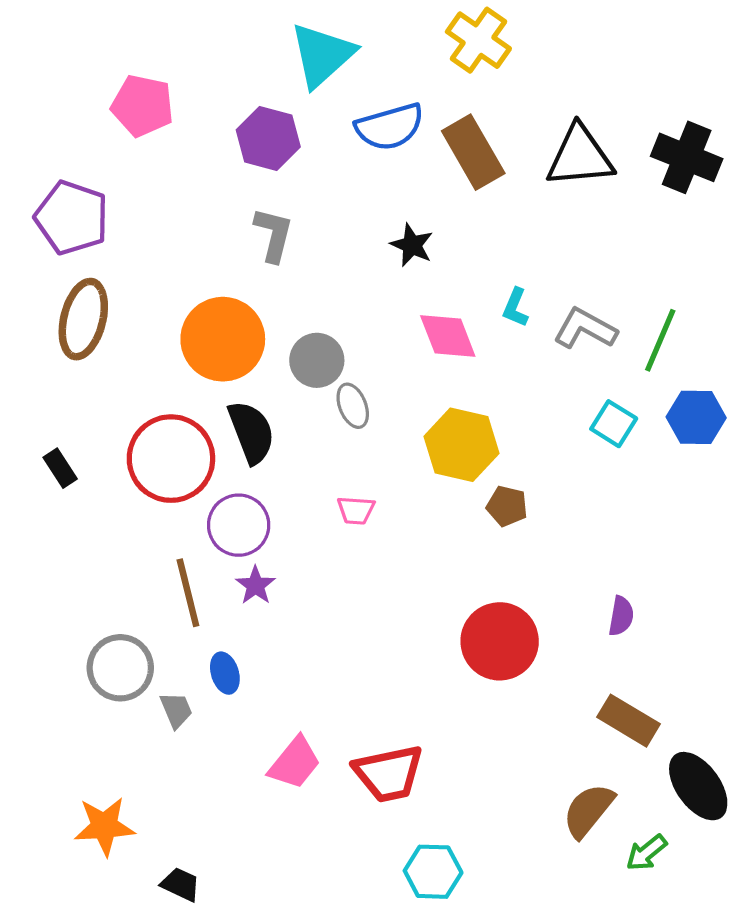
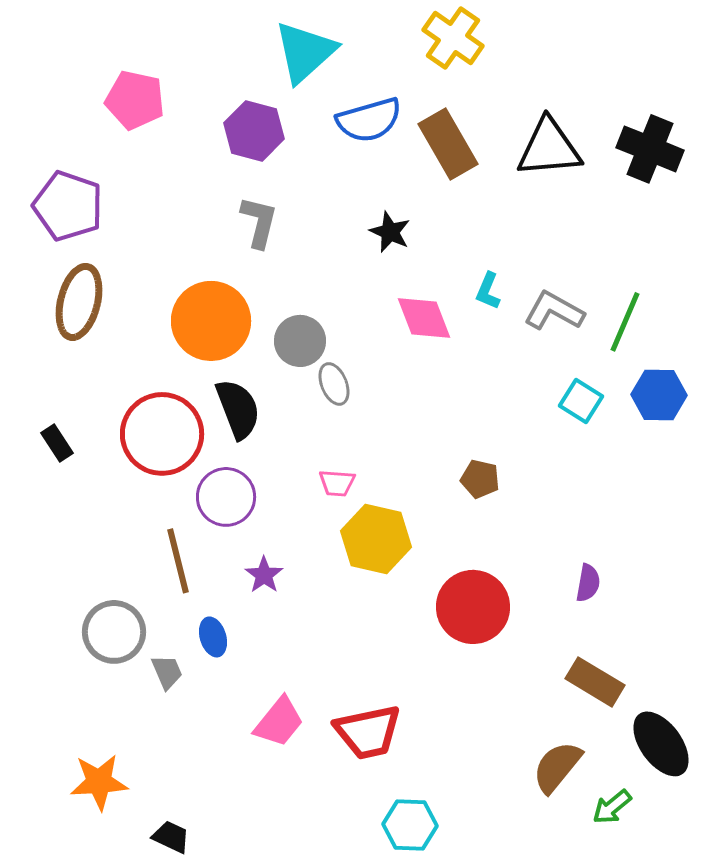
yellow hexagon: (462, 445) -> (376, 539), moved
purple star: (256, 585) -> (264, 575), moved

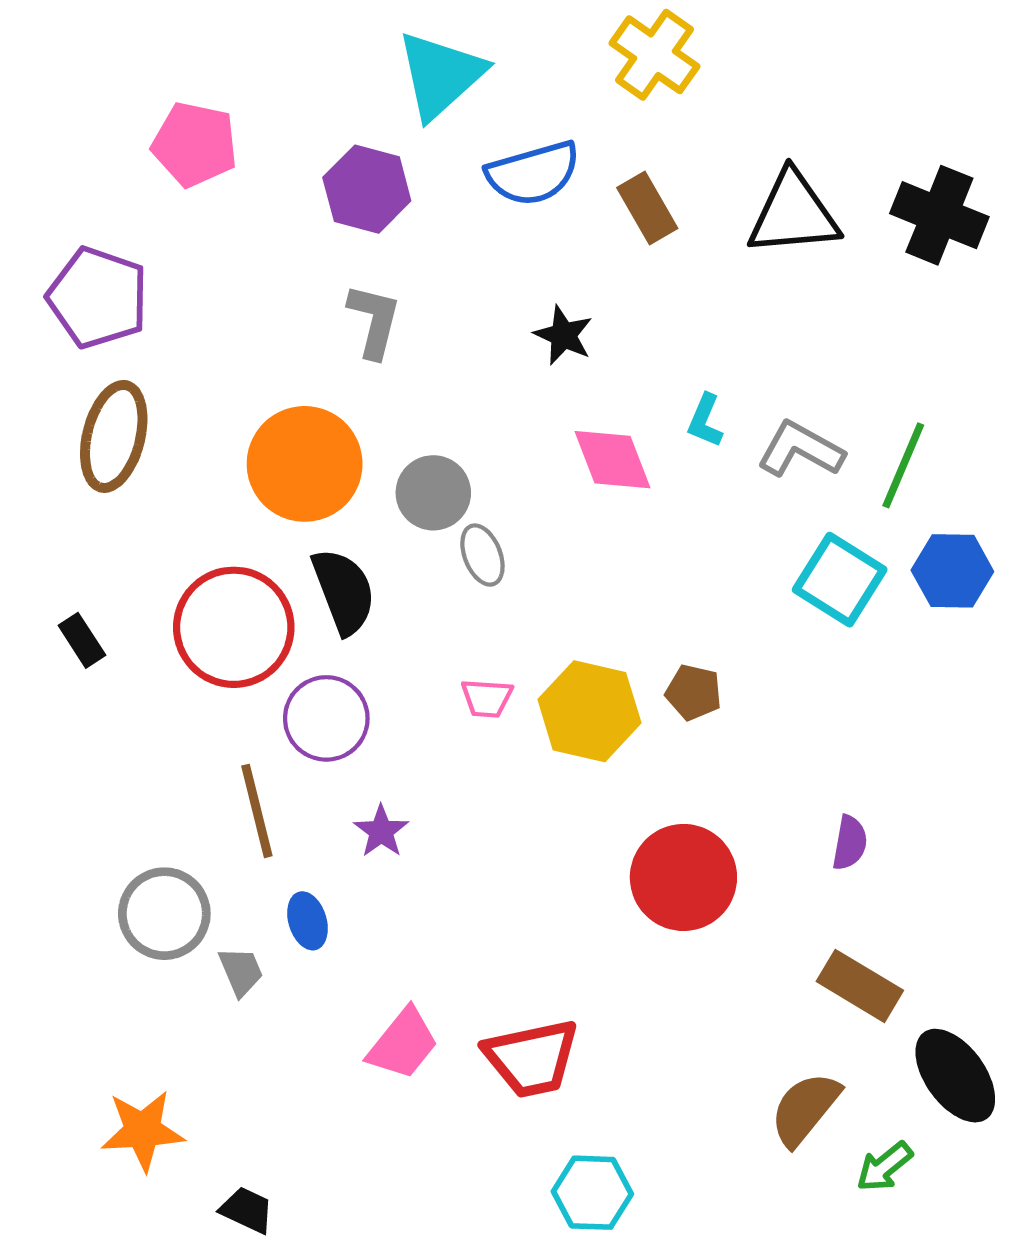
brown rectangle: (448, 144) -> (647, 208), size x0.7
cyan square: (581, 401) -> (840, 580), size x1.4
yellow hexagon: (376, 539) -> (589, 711), moved

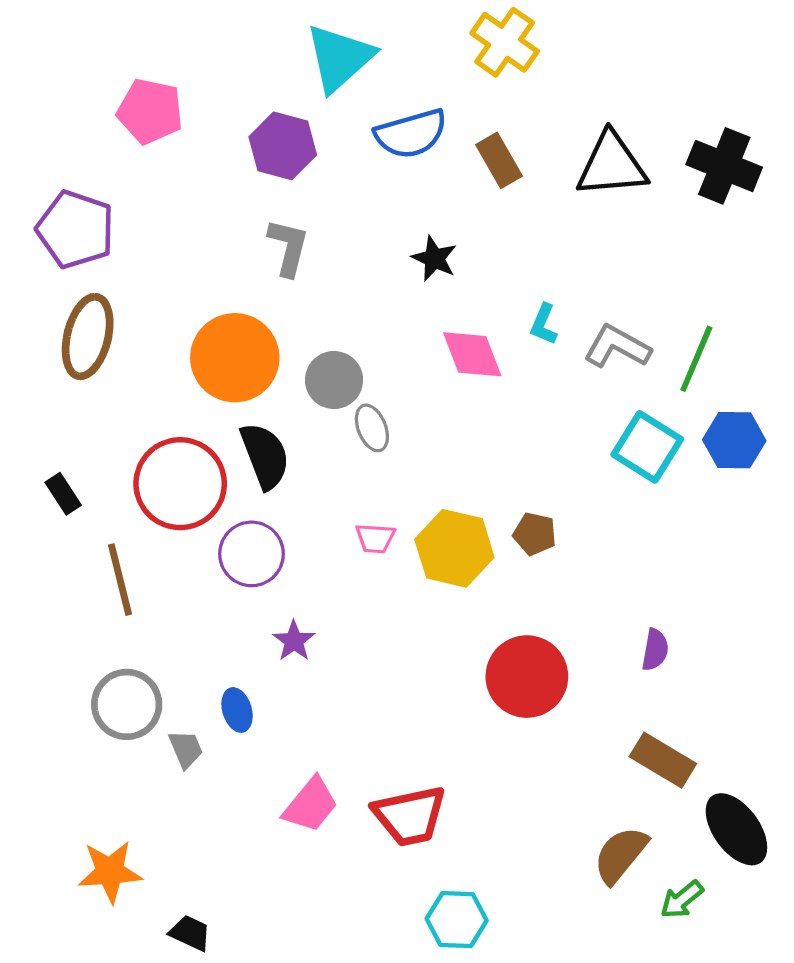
brown line: (257, 811) -> (120, 580), moved

